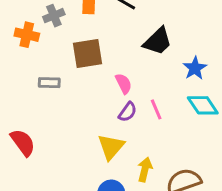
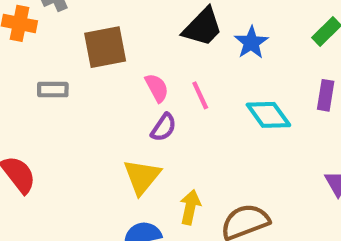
blue star: (195, 68) -> (251, 43), moved
pink line: (156, 109) -> (200, 95), moved

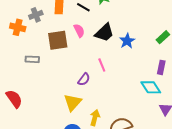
pink semicircle: (157, 88) -> (79, 31), moved
cyan diamond: (268, 115) -> (151, 87), moved

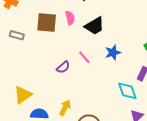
blue star: (127, 41) -> (113, 53), moved
pink line: (102, 65) -> (84, 57), turned -32
yellow triangle: (73, 102) -> (23, 95), moved

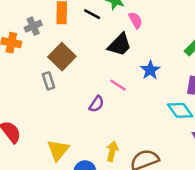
pink semicircle: (70, 18) -> (136, 20), moved
brown square: (47, 22) -> (62, 57), turned -35
gray rectangle: (17, 35) -> (49, 81), moved, turned 72

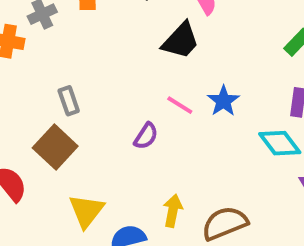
brown square: (62, 57) -> (55, 147), moved
blue star: (150, 70) -> (223, 101), moved

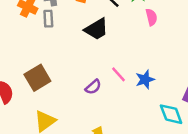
black trapezoid: (181, 41) -> (96, 29), moved
gray rectangle: (69, 101) -> (48, 19), moved

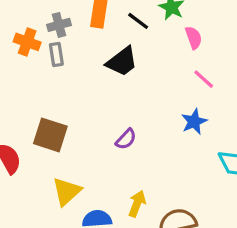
pink line: (118, 74) -> (204, 79), moved
brown square: (37, 78) -> (50, 135), turned -35

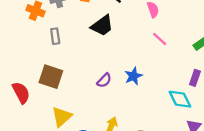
gray rectangle: (56, 54) -> (55, 36), moved
blue star: (194, 122) -> (133, 76), moved

